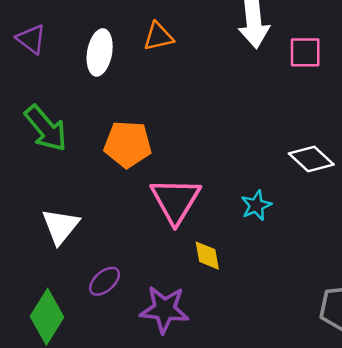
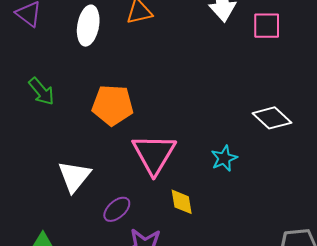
green arrow: (46, 128) -> (41, 91), size x0.7
white triangle: (60, 226) -> (74, 176), moved
purple ellipse: (105, 281) -> (117, 209), moved

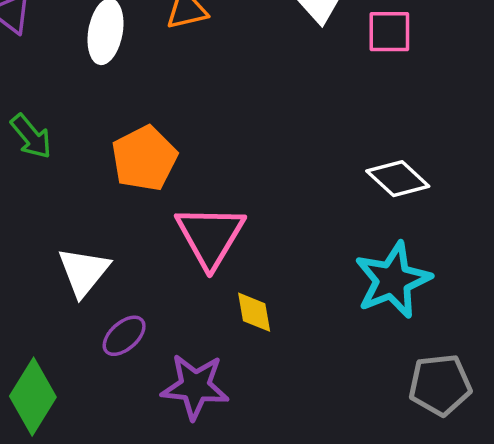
orange pentagon: (113, 105) -> (144, 158), turned -30
cyan star: (224, 158) -> (393, 280), moved, size x1.8
purple ellipse: (117, 209) -> (124, 336), moved

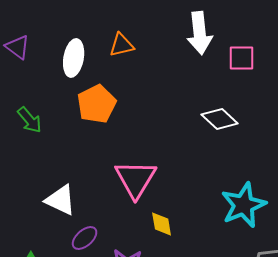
orange pentagon: (144, 158) -> (97, 104), moved
white diamond: (398, 179) -> (220, 119), moved
white triangle: (84, 272) -> (61, 200), turned -44

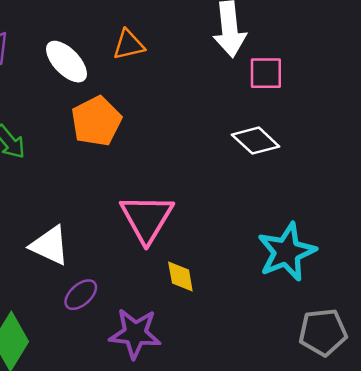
white ellipse: (74, 58) -> (66, 62), turned -54
pink square: (242, 58) -> (266, 73), moved

